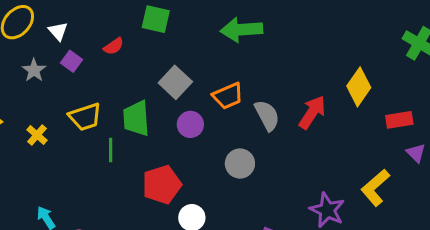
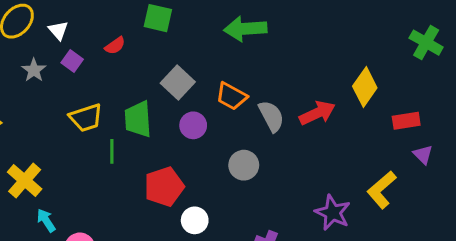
orange trapezoid: (228, 96) -> (231, 96), turned 52
red arrow: (312, 112) -> (317, 113), turned 32
yellow cross: (37, 135) -> (25, 180), moved, size x1.6

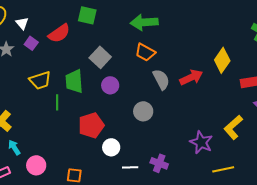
red semicircle: (115, 46) -> (59, 33), size x1.6
orange trapezoid: (231, 96) -> (145, 52), moved

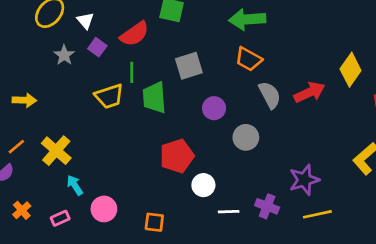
gray square: (100, 57) -> (189, 66), turned 30
purple circle: (110, 85) -> (214, 108), moved
green line: (57, 102) -> (132, 72), moved
purple star: (201, 142) -> (304, 180), moved, turned 30
yellow line: (223, 169) -> (317, 214), moved

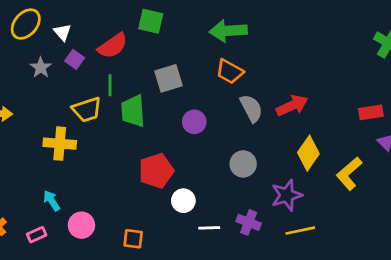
yellow diamond: (351, 70) -> (308, 153), moved
gray circle: (246, 137) -> (243, 164), moved
yellow cross: (56, 151) -> (60, 144), moved, turned -36

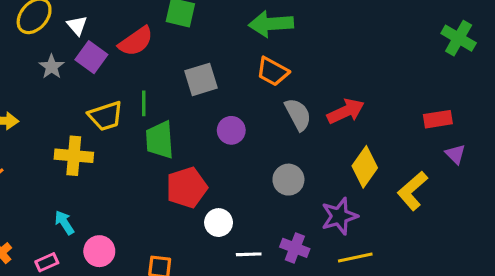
purple square: (75, 59) -> (91, 57), size x1.4
green line: (110, 85) -> (144, 103), moved
green trapezoid: (133, 111) -> (160, 140), moved

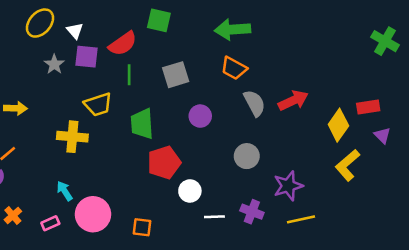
purple square: (91, 57) -> (87, 57), turned -30
green line: (144, 103) -> (129, 75), moved
yellow diamond: (365, 167) -> (338, 125), moved
pink circle: (99, 251) -> (93, 214), size x1.4

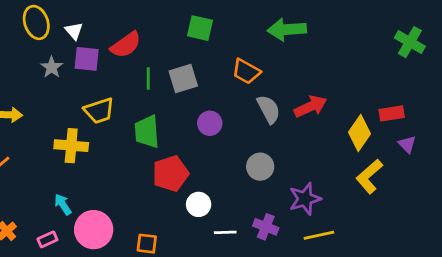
green square: (159, 20) -> (200, 28), moved
yellow ellipse: (40, 23) -> (36, 22), turned -60
green arrow: (233, 29) -> (287, 29), moved
green line: (129, 75) -> (148, 78), moved

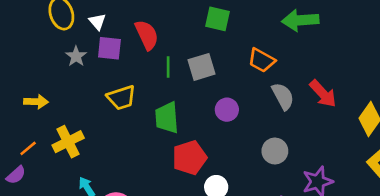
red semicircle: (126, 45) -> (147, 35), turned -80
red arrow: (311, 106) -> (323, 94), turned 72
yellow cross: (71, 146) -> (68, 142), moved, turned -32

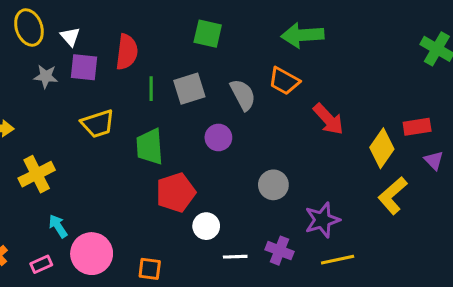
red semicircle: (147, 35) -> (127, 52), turned 32
gray star: (76, 56) -> (46, 76), turned -30
orange trapezoid: (262, 60) -> (284, 81), moved
gray semicircle: (283, 96) -> (243, 95), moved

